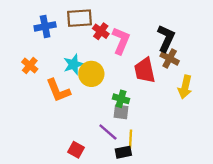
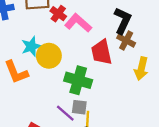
pink L-shape: (121, 41) -> (78, 23), turned -72
green cross: (121, 99) -> (78, 80), size x1.6
gray square: (121, 112) -> (79, 107), moved

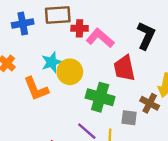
red cross: (58, 14) -> (80, 28), turned -35
brown cross: (126, 41) -> (150, 103), moved
gray square: (79, 107) -> (129, 118), moved

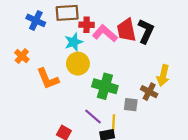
blue cross: (23, 23) -> (36, 20), turned 36
cyan star: (52, 62) -> (74, 42), moved
red trapezoid: (124, 68) -> (126, 30), moved

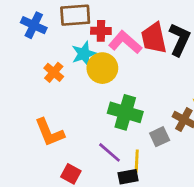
orange cross: (22, 56) -> (54, 72), moved
yellow circle: (78, 64) -> (102, 68), moved
orange L-shape: (48, 79) -> (49, 132), moved
gray square: (131, 105) -> (160, 137), turned -32

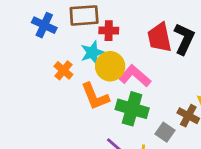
pink L-shape: (125, 42) -> (135, 76), moved
orange L-shape: (49, 132) -> (95, 96), moved
gray square: (160, 137) -> (165, 132), turned -30

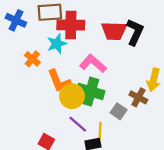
red cross: (109, 31) -> (71, 25), size x1.6
red trapezoid: (160, 37) -> (114, 31), turned -76
yellow circle: (110, 66) -> (72, 96), moved

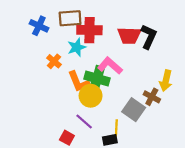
green cross: (91, 92) -> (97, 79), moved
gray square: (119, 111) -> (134, 110), size x1.5
purple line: (78, 124) -> (84, 122), moved

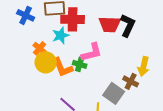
pink L-shape: (110, 66) -> (92, 52), turned 125
green cross: (97, 79) -> (80, 64), size x0.6
yellow circle: (91, 96) -> (46, 62), moved

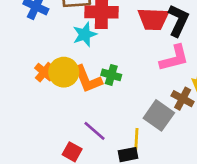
orange cross: (40, 48) -> (44, 72), moved
pink L-shape: (92, 52) -> (174, 58), moved

